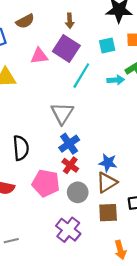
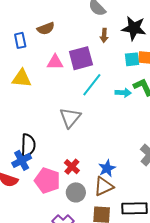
brown arrow: (70, 21) -> (104, 35), moved
cyan square: (107, 45) -> (132, 59), moved
purple square: (66, 49) -> (81, 58), turned 35
blue cross: (69, 144) -> (22, 160), moved
blue star: (108, 163) -> (107, 168), turned 30

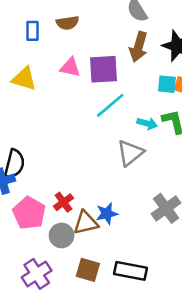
brown arrow: (104, 35) -> (138, 47), size x1.6
gray triangle: (70, 118) -> (130, 153), moved
brown triangle: (104, 186) -> (86, 223), moved

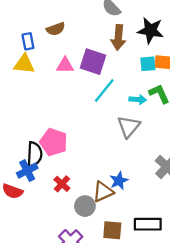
purple square: (103, 69) -> (93, 62), turned 32
yellow triangle: (24, 79) -> (24, 64), moved
red cross: (63, 202) -> (62, 184), moved
pink pentagon: (29, 213) -> (54, 142), moved

